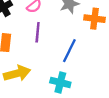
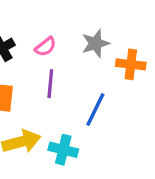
cyan cross: (60, 82) -> (63, 150), moved

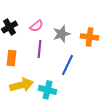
gray star: (95, 43) -> (62, 34), moved

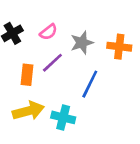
purple line: (40, 49) -> (52, 63), turned 42
orange rectangle: (12, 58) -> (27, 75), moved

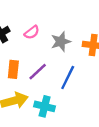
purple line: (52, 63) -> (38, 72), moved

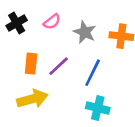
gray star: (61, 42) -> (85, 32), turned -30
cyan cross: (45, 106) -> (98, 108), moved

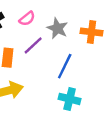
purple line: (59, 66) -> (33, 45), moved

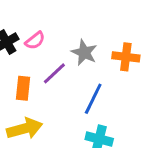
pink semicircle: (27, 19) -> (35, 41), moved

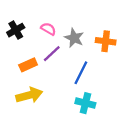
pink semicircle: (35, 41) -> (48, 29), moved, turned -112
orange rectangle: (23, 88) -> (28, 65), turned 60

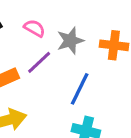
gray star: (74, 38) -> (70, 41), turned 30

